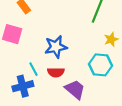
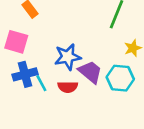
blue cross: (23, 86) -> (25, 74), moved
purple trapezoid: (75, 89) -> (90, 72), moved

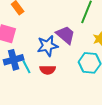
purple trapezoid: (90, 72) -> (66, 35), moved

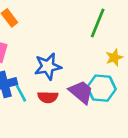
purple trapezoid: (66, 35) -> (81, 92), moved

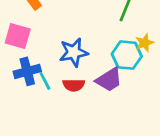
cyan hexagon: (101, 88) -> (127, 55), moved
purple trapezoid: (81, 92) -> (109, 80), turned 108

